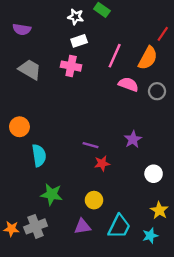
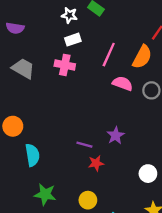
purple star: (133, 139) -> (116, 135), moved

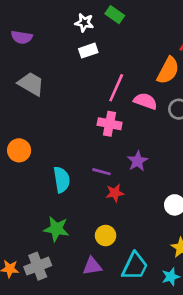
pink line: (109, 55) -> (116, 88), moved
pink cross: (65, 65) -> (110, 124), moved
cyan semicircle: (32, 155) -> (62, 180), moved

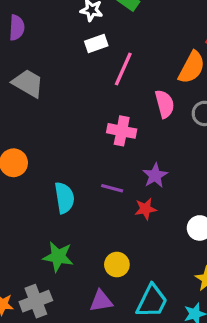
purple semicircle: (22, 37) -> (17, 28), turned -96
pink line: (116, 88) -> (123, 69), moved
pink semicircle: (145, 101) -> (165, 104), turned 55
red star: (115, 193) -> (146, 209), moved

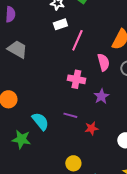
purple star: (155, 175) -> (101, 96), moved
cyan semicircle: (64, 198) -> (40, 121), turned -30
green star: (58, 257) -> (21, 139), moved

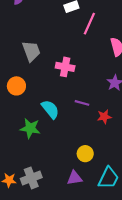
gray trapezoid: (17, 49) -> (31, 51), moved, turned 40
pink cross: (76, 79) -> (65, 67), moved

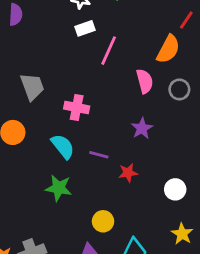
cyan semicircle: (50, 109) -> (63, 146), moved
green star: (30, 128) -> (59, 188), moved

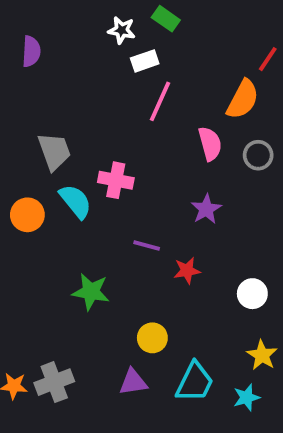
white rectangle: (85, 28) -> (145, 61), moved
cyan semicircle: (63, 146) -> (75, 201), moved

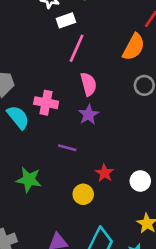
pink semicircle: (210, 144) -> (89, 84), moved
purple star: (206, 209) -> (89, 115), moved
red star: (187, 271) -> (104, 173), moved, turned -30
yellow circle: (152, 338) -> (83, 194), moved

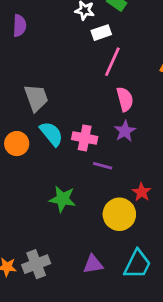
pink cross: (46, 103) -> (85, 138), moved
yellow circle: (83, 194) -> (119, 214), size x1.5

